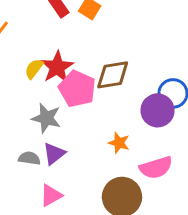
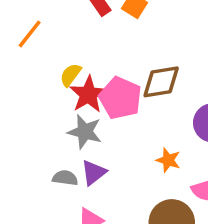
red star: (57, 67) -> (88, 94), moved

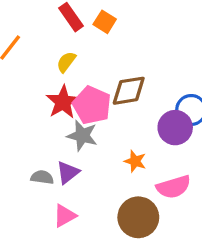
yellow semicircle: (71, 75) -> (66, 62), moved
gray star: (85, 132) -> (82, 136), moved

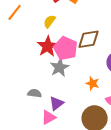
gray star: (82, 136) -> (60, 67), turned 30
purple triangle: (68, 172) -> (57, 103), moved

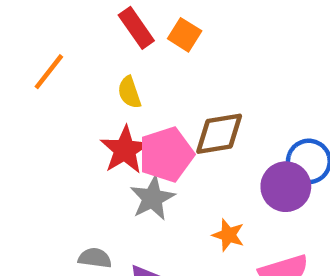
yellow semicircle: (50, 21) -> (129, 92), turned -56
pink pentagon: (66, 48) -> (166, 154), turned 30

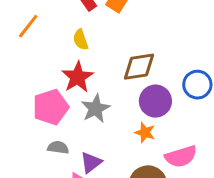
pink pentagon: (166, 154) -> (51, 107), moved
purple circle: (286, 187) -> (155, 101), moved

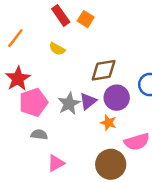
yellow semicircle: (81, 40) -> (57, 49), turned -42
red star: (78, 77) -> (18, 79), moved
purple triangle: (91, 162) -> (88, 101), moved

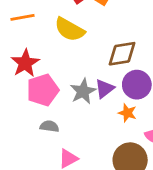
orange line: (15, 38) -> (23, 17), turned 42
yellow semicircle: (57, 49) -> (70, 29), size x1.6

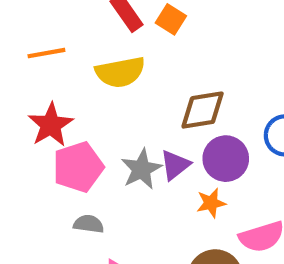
yellow semicircle: (70, 29) -> (120, 72), turned -40
orange star: (127, 113) -> (211, 203), turned -30

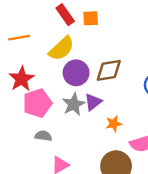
orange square: (171, 19) -> (91, 18), turned -35
yellow semicircle: (120, 72) -> (61, 49), turned -32
purple circle: (226, 159) -> (76, 73), moved

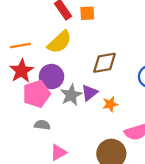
orange line: (19, 38) -> (20, 45), moved
purple circle: (76, 73) -> (51, 77), moved
orange star: (114, 124) -> (110, 104), moved

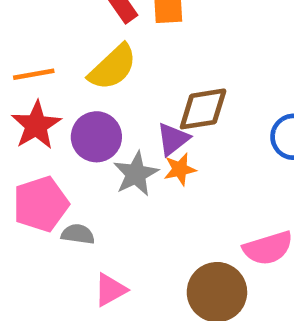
purple triangle: (89, 93) -> (173, 139), moved
pink pentagon: (37, 94) -> (41, 204), moved
orange star: (110, 104) -> (180, 169), moved

